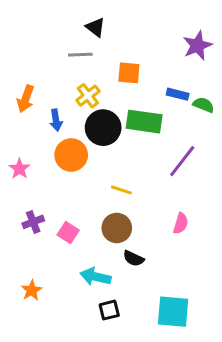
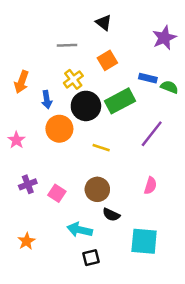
black triangle: (96, 27) -> (104, 23), moved
orange square: (129, 73) -> (107, 60), turned -36
green rectangle: (144, 122) -> (120, 101), turned -36
yellow line: (121, 190) -> (101, 148), moved
cyan square: (173, 312) -> (144, 241), moved

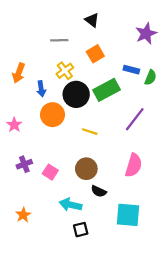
green semicircle: (169, 87) -> (150, 77), turned 91
pink semicircle: (150, 186) -> (134, 165), size x1.5

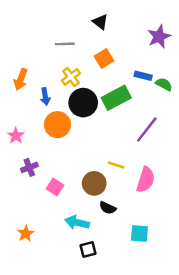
green semicircle: (150, 77) -> (164, 84), turned -84
yellow line: (90, 132) -> (116, 165), moved
purple cross: (24, 164) -> (29, 167), moved
cyan square: (128, 215) -> (139, 234), size x0.7

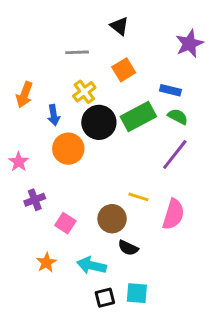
green semicircle: (164, 84) -> (178, 117), moved
orange star: (26, 234) -> (46, 263), moved
cyan square: (139, 234) -> (137, 293), moved

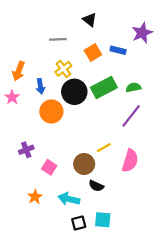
blue rectangle: (170, 90) -> (118, 50), moved
green semicircle: (178, 117) -> (133, 87), turned -40
pink star: (19, 162) -> (12, 97), moved
yellow line: (138, 197) -> (104, 148), turned -48

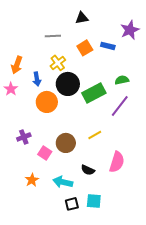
black triangle: (90, 20) -> (82, 18), turned -48
green rectangle: (104, 87) -> (94, 93), moved
pink semicircle: (130, 161) -> (117, 162), moved
brown circle: (84, 164) -> (66, 143), moved

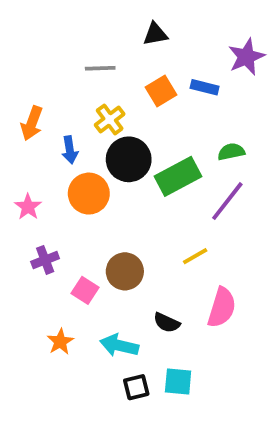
pink star: (11, 89) -> (28, 207), moved
yellow line: (95, 135) -> (195, 256), moved

